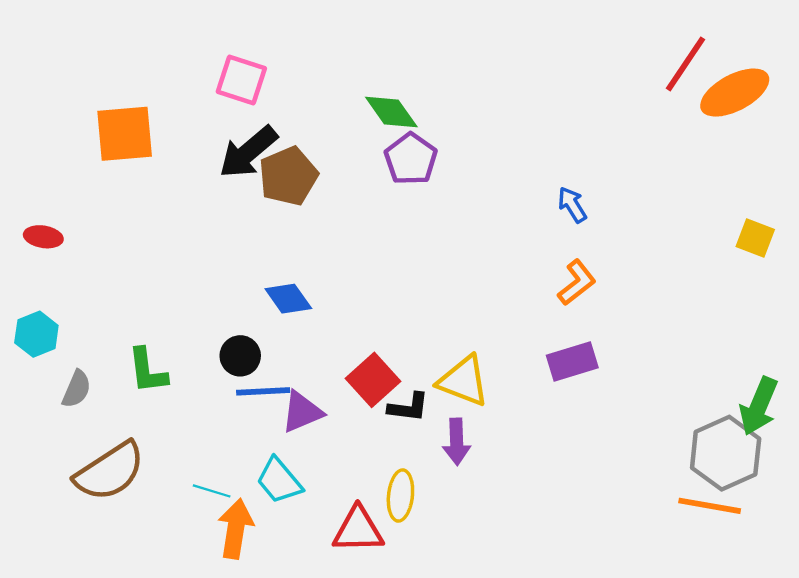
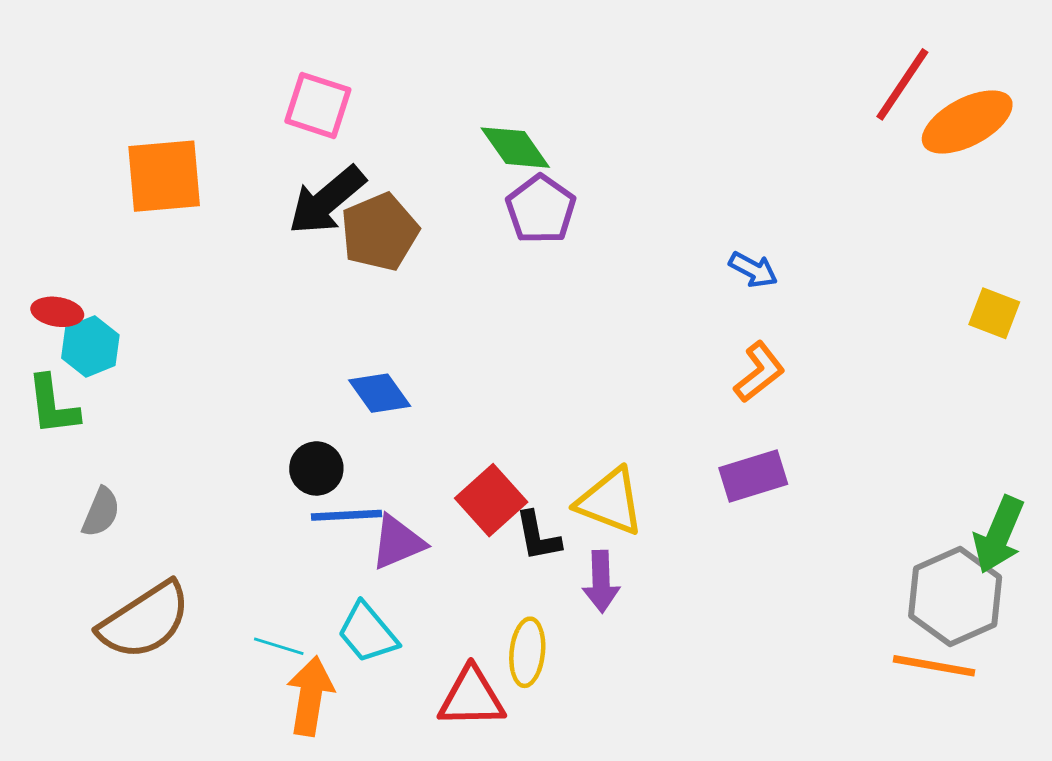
blue arrow: (572, 205) -> (753, 270), turned 150
cyan hexagon: (36, 334) -> (90, 346), moved
green L-shape: (147, 371) -> (53, 405), moved
black L-shape: (408, 407) -> (538, 536), turned 72

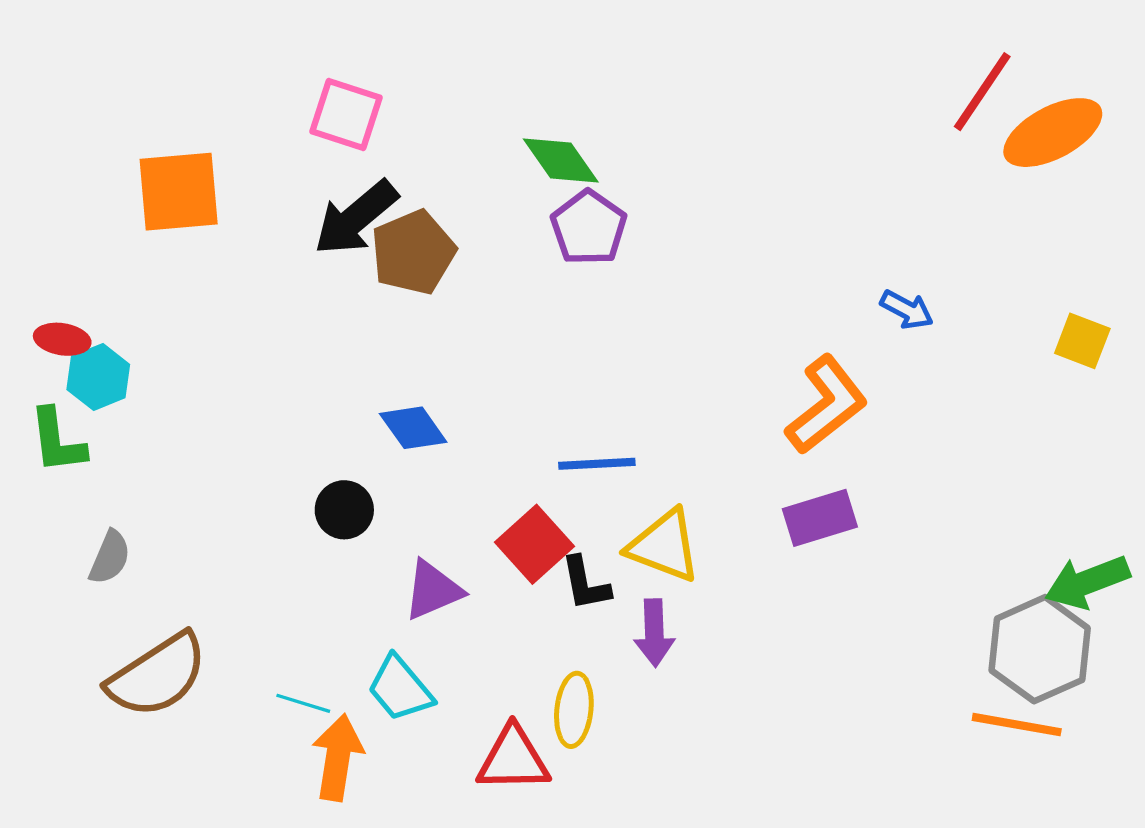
blue arrow: (753, 270) -> (907, 310), moved
orange L-shape: (759, 372) -> (826, 405), size x1.5
blue line: (347, 515) -> (597, 464), moved
green arrow: (999, 535) -> (1087, 582), turned 46

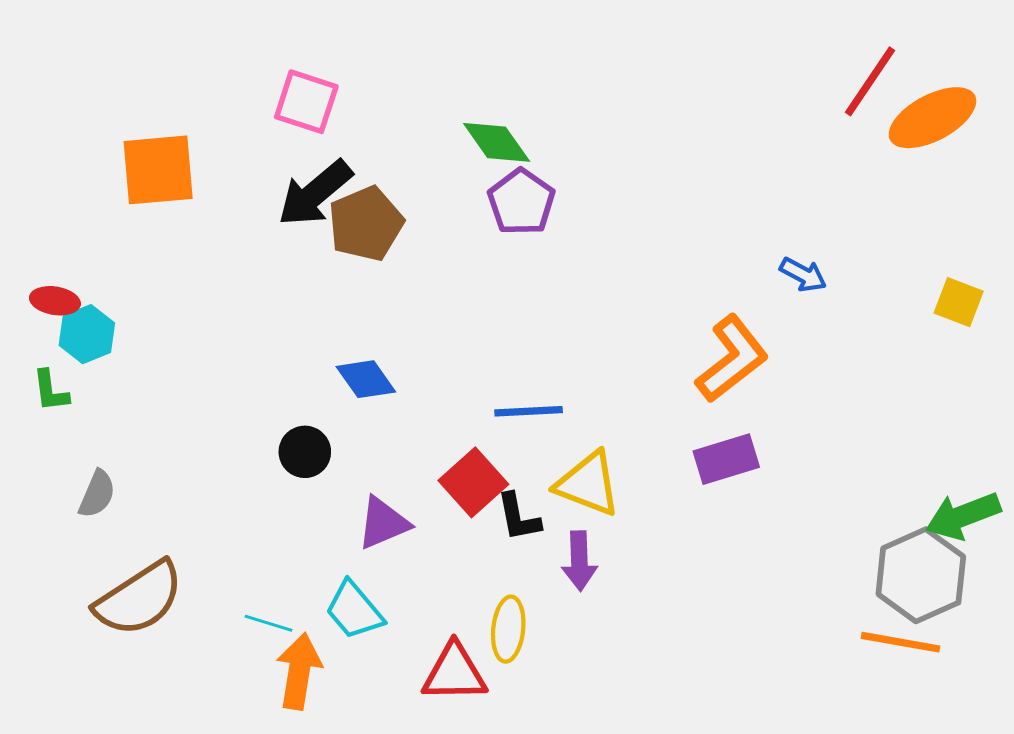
green L-shape: (57, 441) -> (51, 391), size x0.7

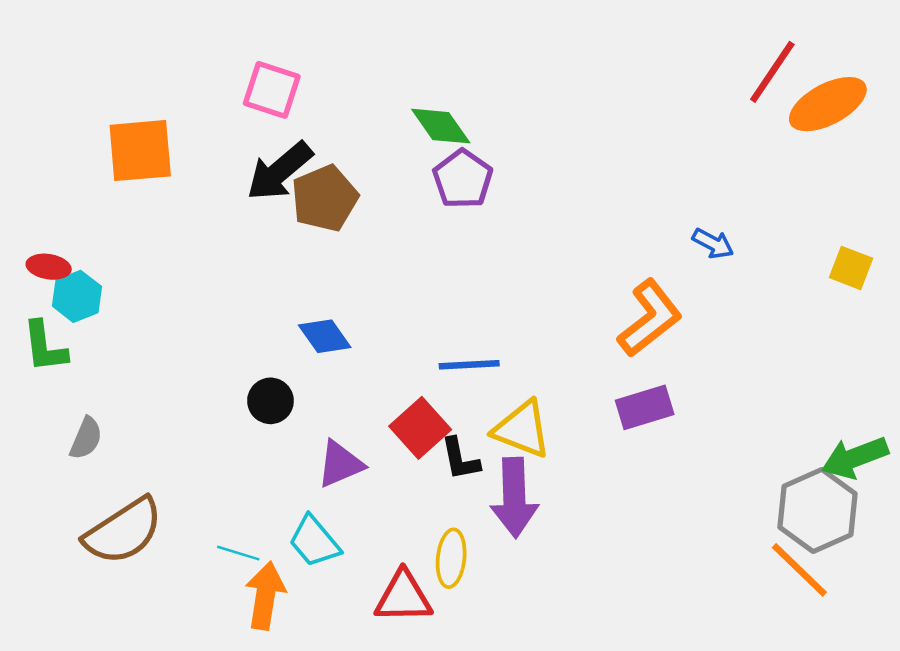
green L-shape: (51, 391) -> (45, 347), size x1.4
purple arrow: (579, 561) -> (514, 498), size x1.5
orange line: (901, 642) -> (799, 570), turned 34

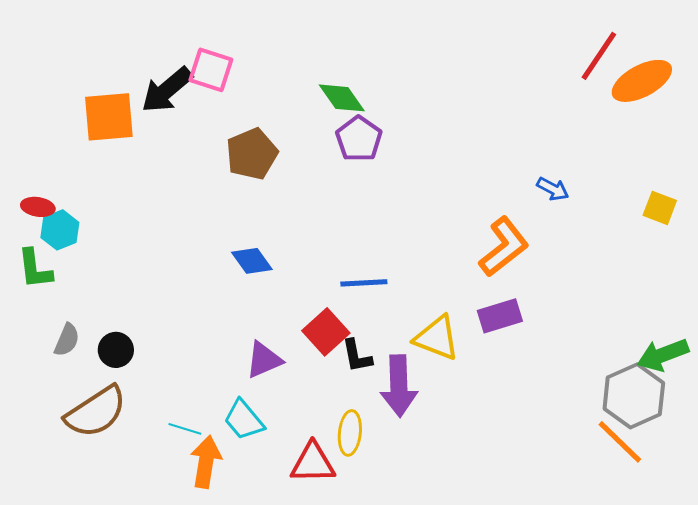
black arrow: (280, 171) -> (167, 90), moved
black circle: (270, 401) -> (116, 350), moved
yellow triangle: (522, 429) -> (437, 338), moved

